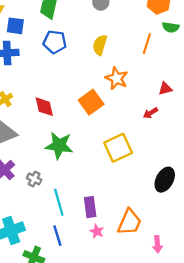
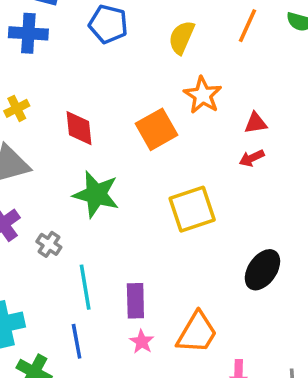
orange line: (147, 44) -> (247, 26), moved
red triangle: (165, 89) -> (256, 123), moved

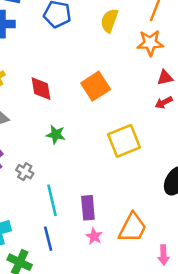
orange star: (203, 95) -> (150, 43), moved, turned -30
green star: (96, 194) -> (56, 135), size x0.6

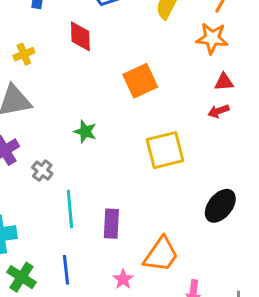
red diamond: (41, 89) -> (80, 36), moved
pink star: (94, 236) -> (123, 279), moved
blue line: (48, 239) -> (66, 270), moved

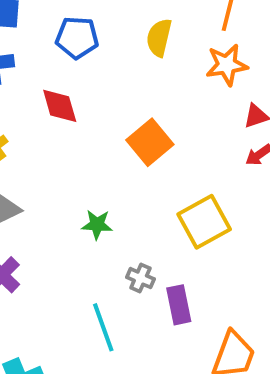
gray cross: (42, 171) -> (140, 278), moved
purple rectangle: (111, 224) -> (179, 305), moved

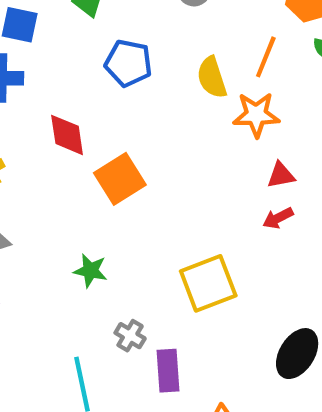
blue pentagon: (77, 38) -> (128, 63), moved
yellow semicircle: (159, 38) -> (212, 77), moved, turned -39
orange square: (150, 142) -> (120, 179), moved

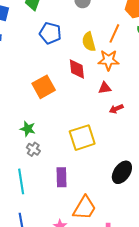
red diamond: (67, 135) -> (77, 69), moved
red triangle: (281, 175) -> (105, 88), moved
gray cross: (130, 336) -> (33, 149), moved

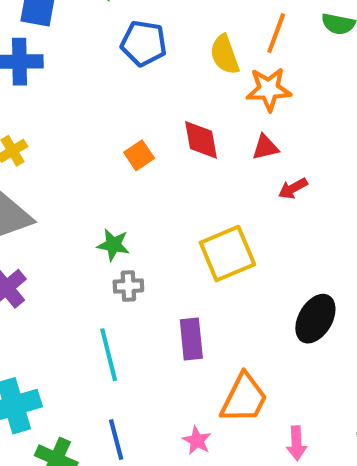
red diamond: (77, 69) -> (201, 140), moved
orange square: (44, 87) -> (139, 155), size x0.6
gray cross: (33, 149) -> (128, 286), turned -32

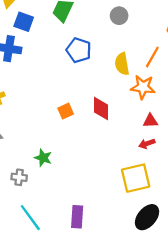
red triangle: (265, 147) -> (150, 121), moved
yellow square: (227, 254) -> (136, 178), moved
gray cross: (128, 286) -> (19, 177), moved
cyan line: (109, 355) -> (30, 218), turned -32

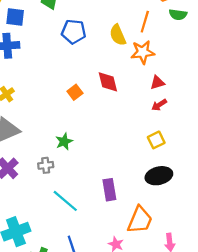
green star: (43, 158) -> (64, 141), turned -30
yellow square: (136, 178) -> (156, 140), size x0.6
black ellipse: (147, 217) -> (159, 176), moved, turned 50

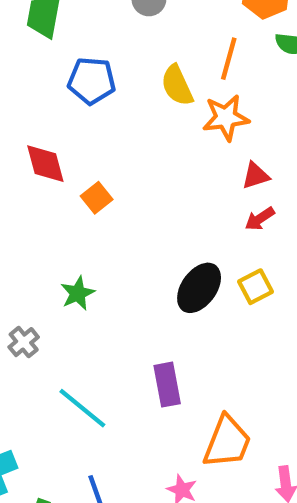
red diamond: (108, 82) -> (45, 164), moved
gray cross: (46, 165) -> (24, 342), moved, turned -32
black ellipse: (159, 176) -> (199, 288), moved, turned -40

